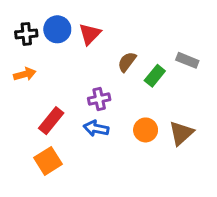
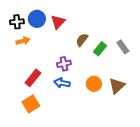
gray rectangle: (187, 60) -> (123, 47), moved, turned 32
orange arrow: (25, 74) -> (23, 41), moved

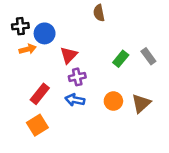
blue circle: (37, 19) -> (45, 33), moved
red triangle: (58, 22) -> (69, 55), moved
brown semicircle: (82, 40) -> (99, 13), moved, turned -48

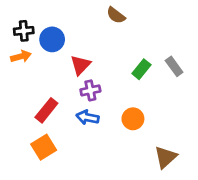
brown semicircle: (99, 13) -> (116, 15), turned -42
orange arrow: (28, 49) -> (21, 56), moved
brown triangle: (141, 103) -> (166, 157), moved

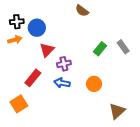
red triangle: (80, 65) -> (47, 50), moved
orange square: (44, 147) -> (19, 104), moved

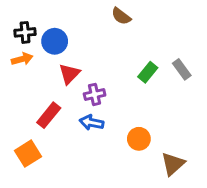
orange circle: (94, 84) -> (139, 139), moved

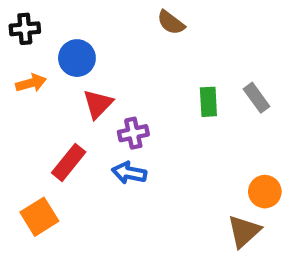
black cross: (25, 32) -> (25, 29), moved
green rectangle: (148, 72) -> (208, 102), turned -42
orange circle: (139, 139) -> (265, 192), moved

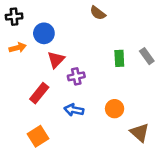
blue arrow: (129, 173) -> (74, 110), moved
orange circle: (265, 192) -> (115, 109), moved
orange square: (39, 217) -> (38, 136), moved
brown triangle: (244, 231) -> (140, 133), turned -36

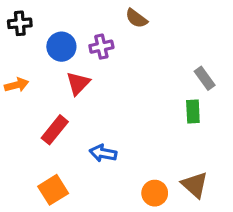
orange arrow: (18, 48) -> (17, 85), moved
green rectangle: (119, 58) -> (193, 112), moved
purple cross: (76, 76) -> (101, 47), moved
orange circle: (115, 109) -> (155, 193), moved

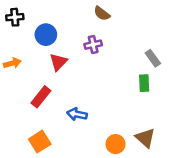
purple cross: (101, 47) -> (93, 45), moved

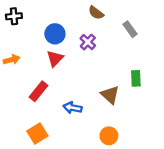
blue circle: (46, 35) -> (55, 34), moved
purple cross: (93, 45) -> (88, 42), turned -35
gray rectangle: (153, 58) -> (130, 29), moved
brown triangle: (145, 138) -> (110, 95), moved

